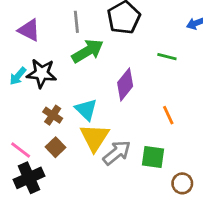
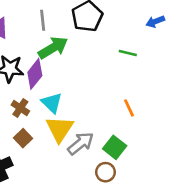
purple diamond: (125, 84) -> (35, 74), moved
green square: (153, 157) -> (115, 147), turned 30
brown circle: (182, 183) -> (105, 172), moved

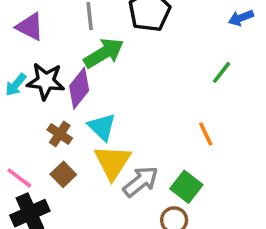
green line: (128, 53) -> (222, 72), moved, turned -66

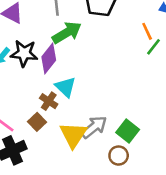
brown cross: (60, 134) -> (49, 101), moved
orange line: (206, 134) -> (147, 31), moved
yellow triangle: (113, 162) -> (73, 135), moved

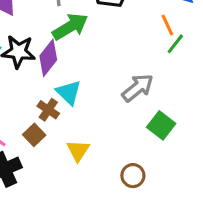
gray arrow: (94, 127) -> (138, 88), moved
green square: (128, 131) -> (161, 125), moved
yellow triangle: (73, 135) -> (78, 150), size x0.7

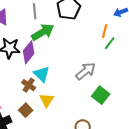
orange line: (167, 25) -> (105, 31), turned 40
brown square: (34, 135) -> (26, 110), moved
yellow triangle: (78, 150) -> (47, 100), moved

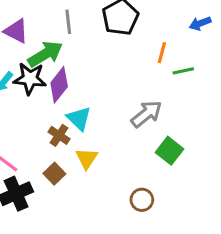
orange line: (105, 31) -> (162, 53), moved
green arrow: (43, 32) -> (45, 54), moved
green line: (110, 43) -> (183, 71), turned 40

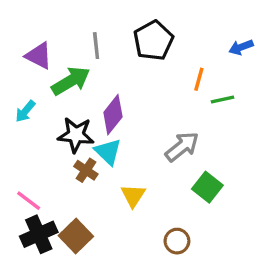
black star: (30, 79) -> (76, 135), moved
purple diamond: (59, 85) -> (113, 115), moved
yellow triangle: (87, 158) -> (133, 196), moved
brown square: (54, 174) -> (76, 236), moved, size x1.4

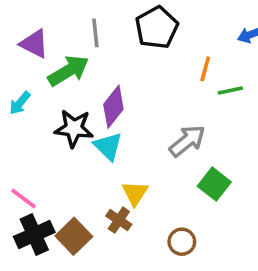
brown cross: (86, 170) -> (119, 220), moved

